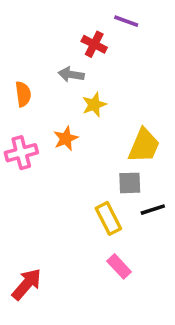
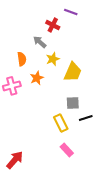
gray arrow: (71, 74) -> (40, 42), turned 32
orange semicircle: (23, 94) -> (22, 59), moved
yellow trapezoid: (144, 146) -> (73, 72), moved

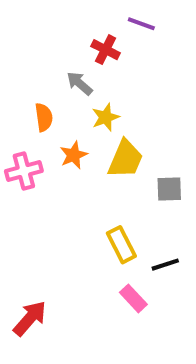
yellow trapezoid: (73, 72) -> (125, 159), moved
gray square: (73, 103) -> (169, 189), moved
black line: (86, 118) -> (165, 265), moved

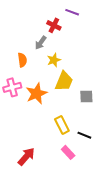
gray arrow: (80, 83) -> (41, 43), turned -96
orange star: (74, 155) -> (37, 93), moved, size x1.5
black line: (165, 265) -> (84, 135), turned 40
red arrow: (30, 318) -> (26, 156), moved

